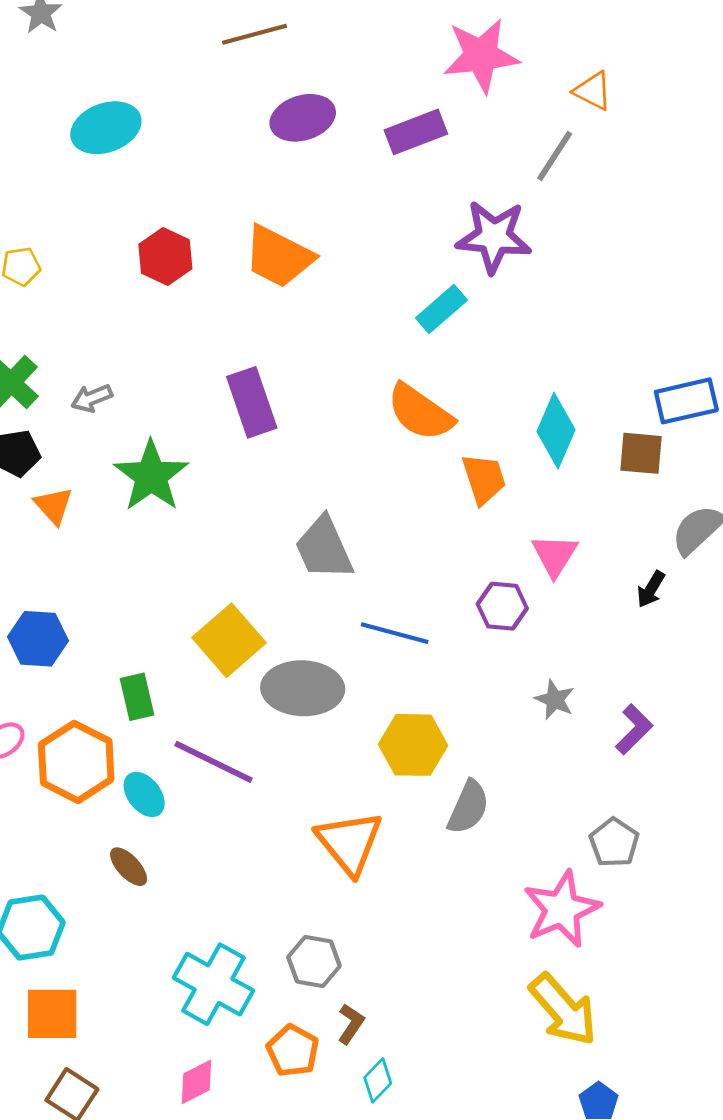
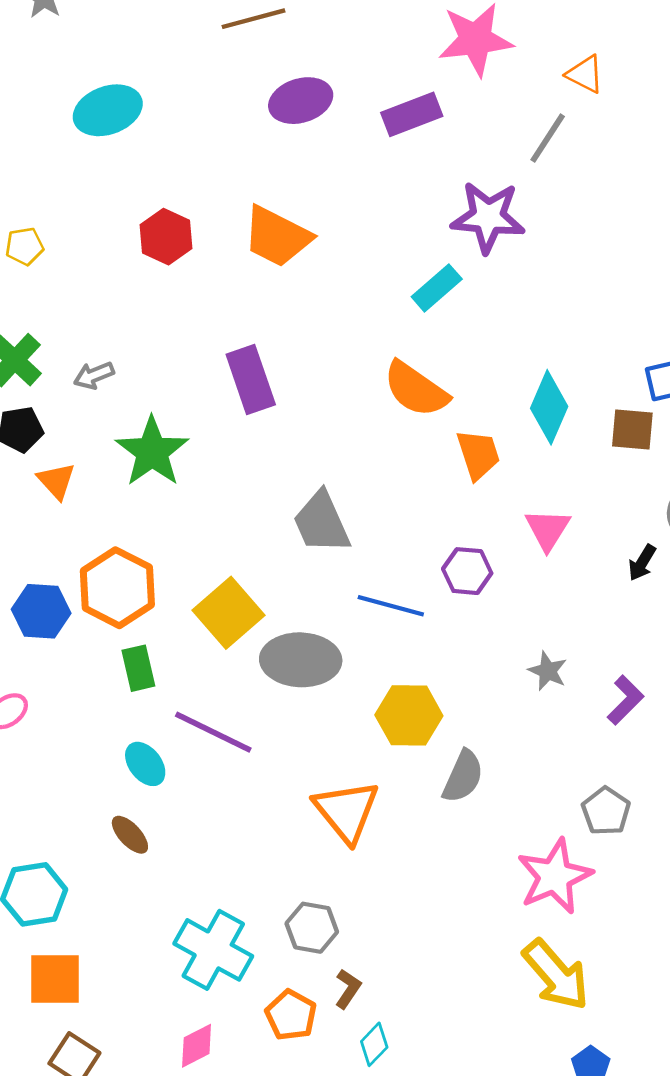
purple hexagon: (502, 606) -> (467, 571), moved
orange hexagon: (76, 762) -> (117, 588), moved

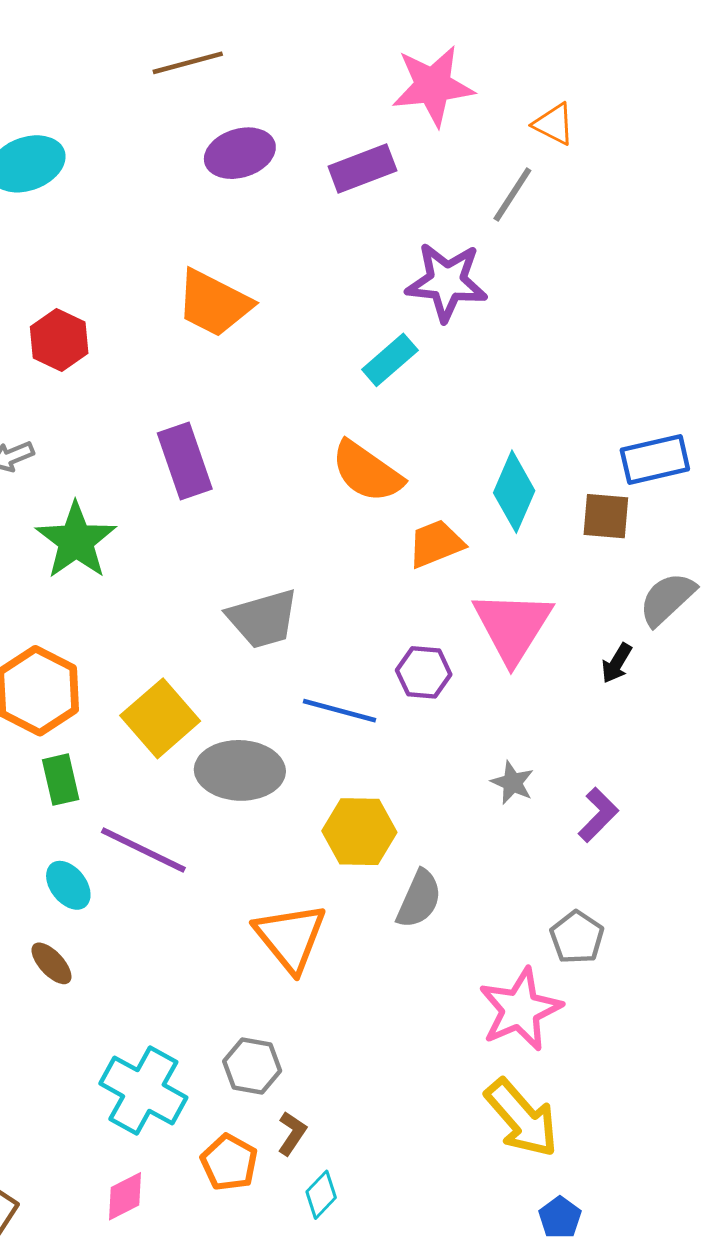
red hexagon: (166, 237) -> (59, 340), moved
orange trapezoid: (478, 454) -> (436, 544), turned -94
gray trapezoid: (321, 522) -> (263, 619), turned -82
pink triangle: (548, 529) -> (512, 626), size x1.6

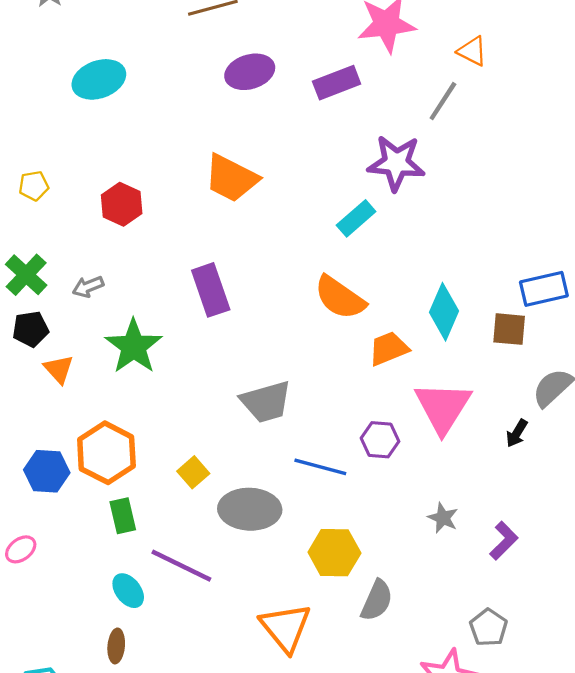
yellow square: (160, 718) -> (193, 472), size x0.6
brown ellipse: (51, 963) -> (116, 646), turned 48

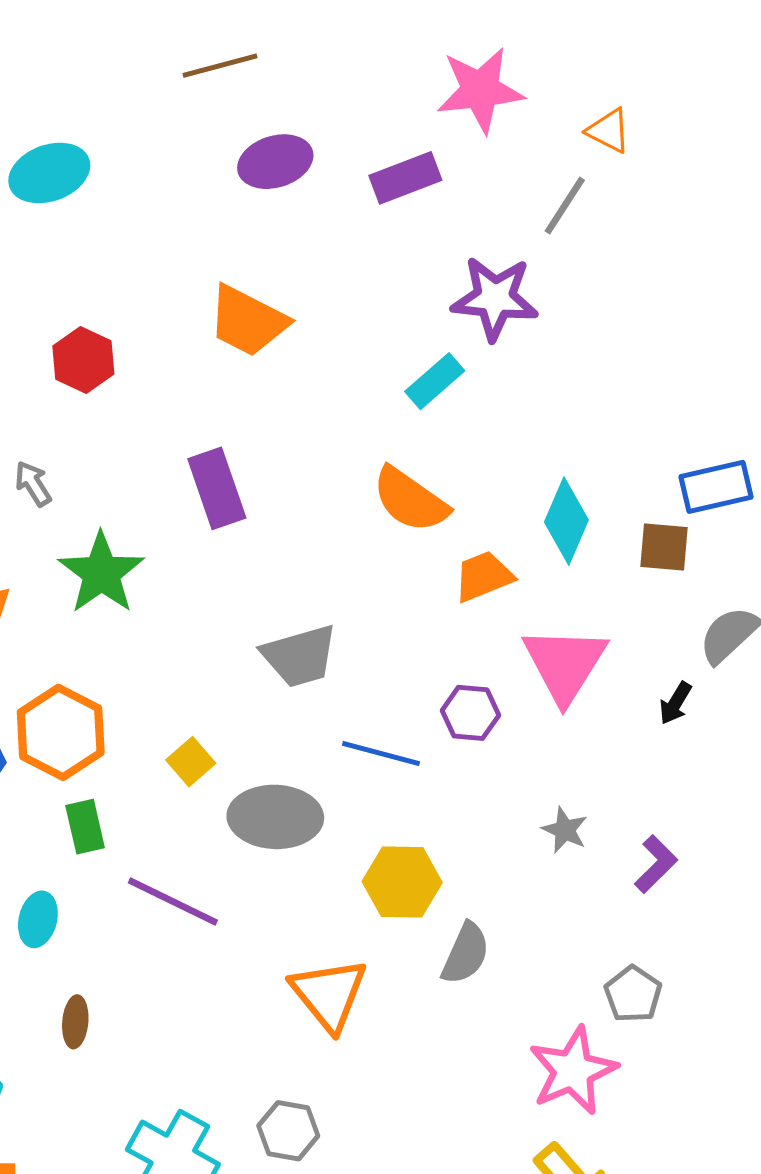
gray arrow: (88, 287) -> (33, 484), turned 80
cyan ellipse: (128, 591) -> (38, 919), moved, turned 52

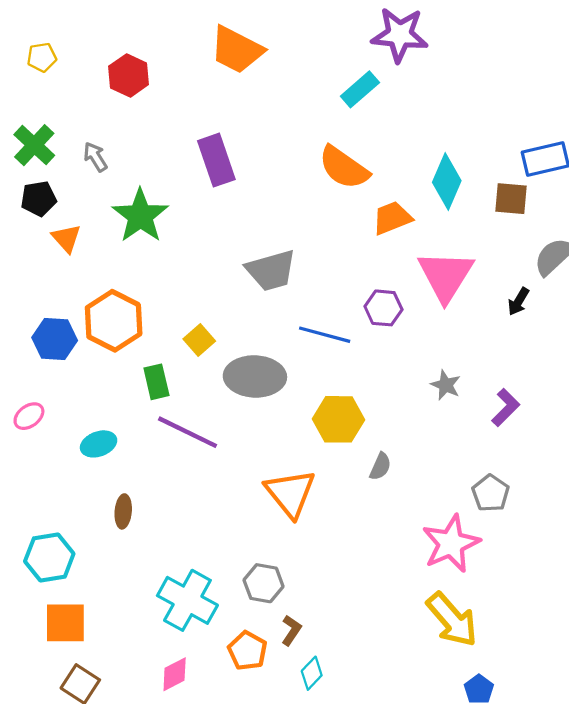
green rectangle: (85, 827) -> (156, 382), moved
cyan ellipse: (38, 919) -> (99, 444), turned 56
gray semicircle: (466, 954) -> (380, 466), size x0.7

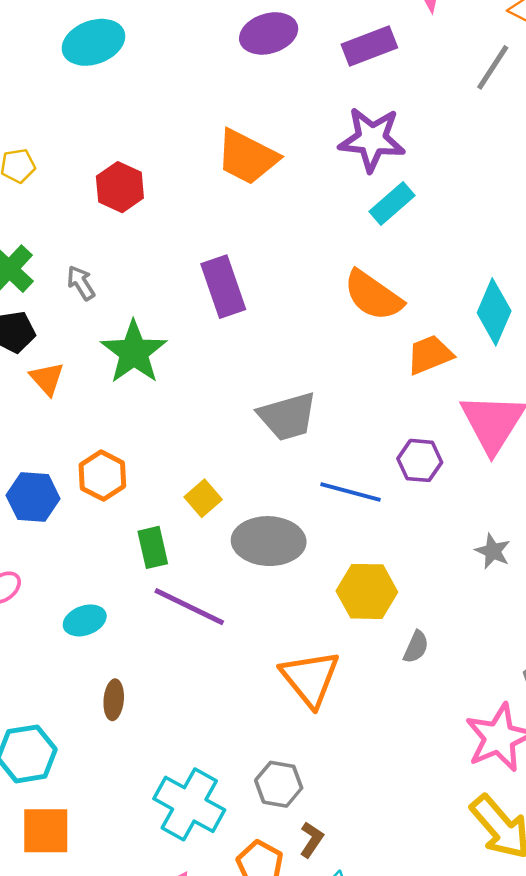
purple star: (400, 35) -> (372, 139), moved
orange hexagon: (114, 321) -> (102, 476), size x0.7

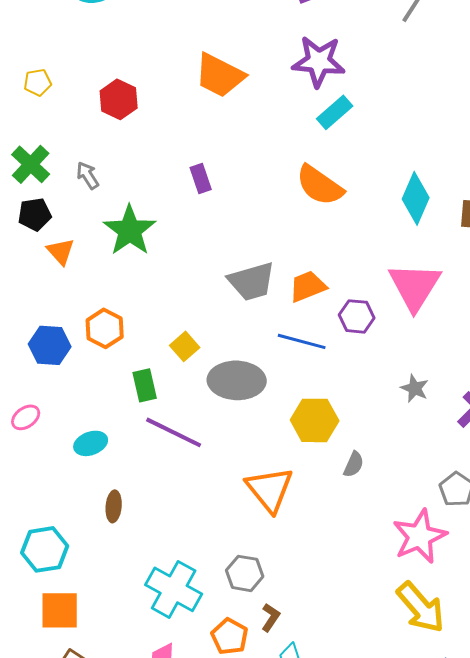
purple rectangle: (223, 287) -> (201, 178), size x0.6
orange trapezoid: (430, 355) -> (308, 286), moved

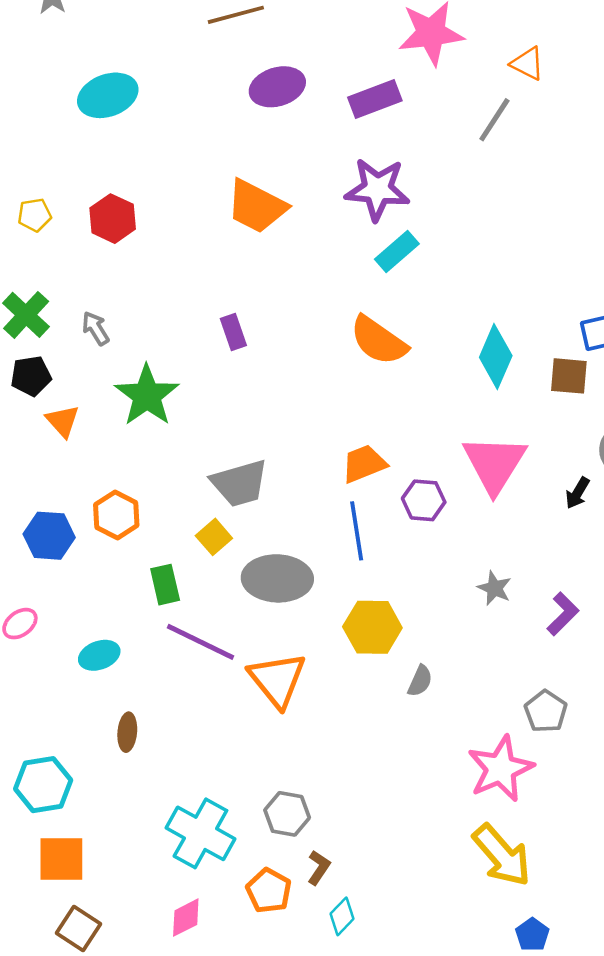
red hexagon: (119, 99) -> (113, 219), moved
gray trapezoid: (252, 281) -> (240, 483), moved
blue line: (302, 341) -> (357, 531), turned 66
orange triangle: (270, 489) -> (277, 680), moved

